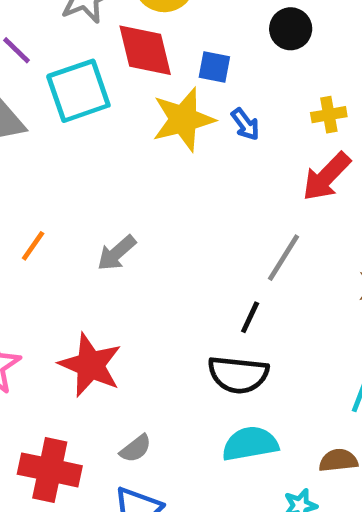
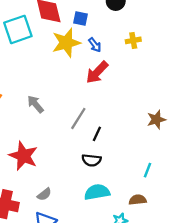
red arrow: (326, 177) -> (97, 72), moved
gray arrow: (117, 253) -> (35, 104), turned 90
gray line: (283, 258) -> (78, 118), moved
black semicircle: (238, 375) -> (91, 160), size x0.7

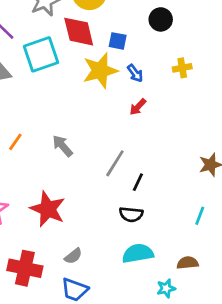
red arrow: (97, 72) -> (138, 107), size x0.6
cyan line: (148, 170) -> (200, 216), moved

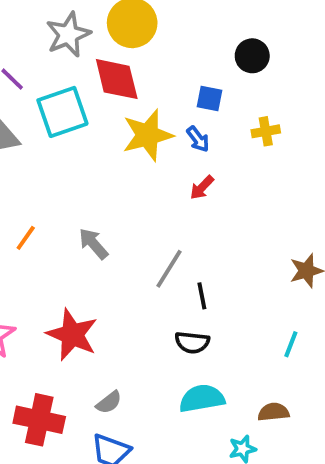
black circle: (161, 19) -> (252, 56), moved
blue square: (118, 41) -> (210, 98), moved
black line: (138, 182) -> (202, 296), turned -36

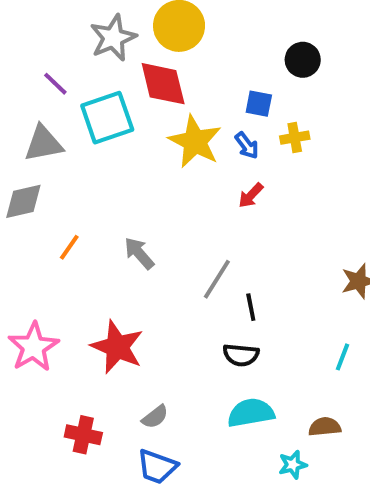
yellow cross: (266, 131) -> (295, 138), moved
yellow star: (148, 135) -> (195, 142), turned -30
red cross: (39, 420) -> (83, 435), size x0.7

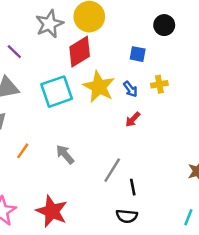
black circle: (303, 60) -> (164, 25), moved
red diamond: (163, 84) -> (80, 52), turned 72
blue square: (259, 104) -> (138, 54), moved
cyan square: (107, 118) -> (57, 92), moved

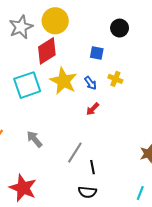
yellow cross: (159, 84) -> (115, 79), turned 32

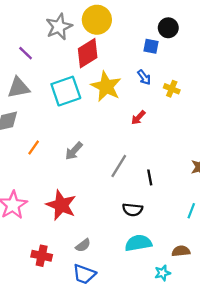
blue square: (97, 53) -> (151, 46), moved
yellow cross: (115, 79) -> (172, 89), moved
blue arrow: (90, 83) -> (144, 77), moved
gray arrow: (34, 139) -> (74, 151), turned -96
black line: (93, 167) -> (150, 177), moved

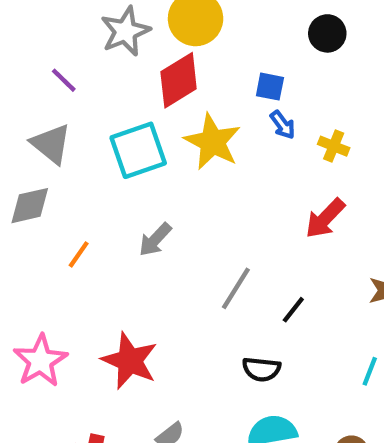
blue square: (151, 46) -> (270, 87), moved
gray triangle: (19, 88) -> (51, 144), turned 50
red arrow: (138, 118) -> (325, 218), moved, size x1.5
gray arrow: (74, 151) -> (155, 240), moved
black line: (150, 177) -> (293, 310), turned 49

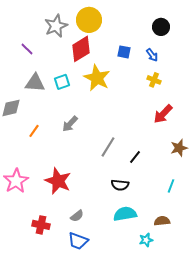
black circle: (327, 33) -> (161, 27), moved
blue arrow: (283, 125) -> (152, 55), moved
gray triangle: (51, 144) -> (35, 83), moved, turned -35
cyan square: (138, 150) -> (62, 82), size x0.6
red arrow: (325, 218) -> (163, 114), moved

